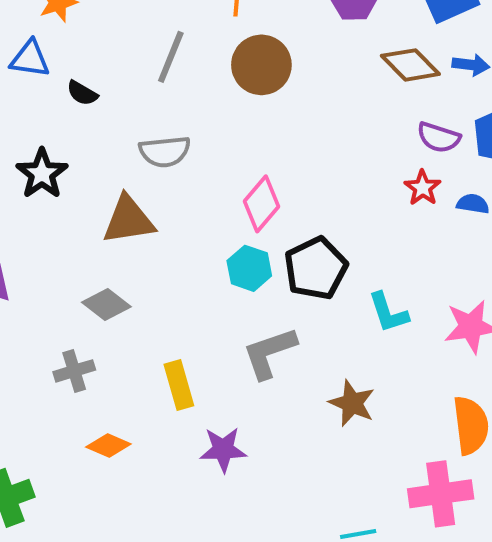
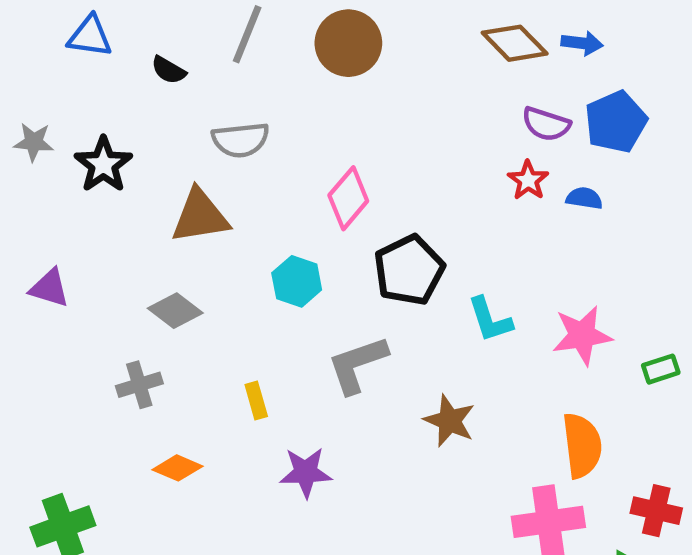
black semicircle: (82, 93) -> (169, 70), moved
cyan hexagon: (249, 268) -> (297, 281), moved
yellow rectangle: (179, 385) -> (256, 401), size x0.7

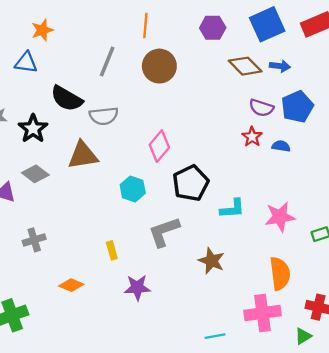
black semicircle: (169, 70) -> (67, 99), moved, size x1.8
gray diamond: (175, 311) -> (35, 174), moved
cyan L-shape: (490, 320) -> (232, 209), turned -76
gray cross: (139, 385) -> (34, 240), moved

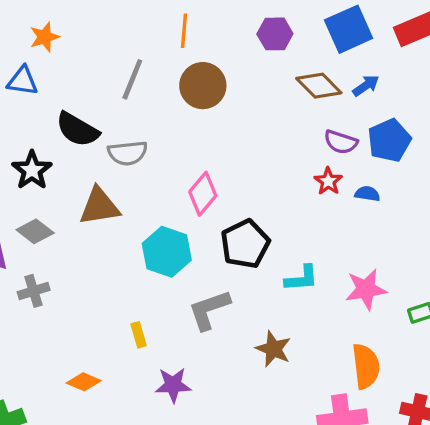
blue arrow: (280, 66) -> (366, 86), turned -42
cyan hexagon: (133, 189) -> (167, 252), size x1.4
gray cross: (34, 240) -> (34, 291), moved

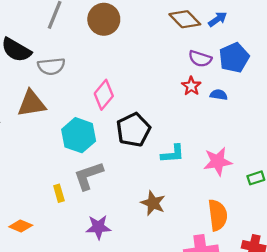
gray L-shape: (209, 310) -> (88, 176), moved
purple star: (173, 385) -> (98, 227), moved

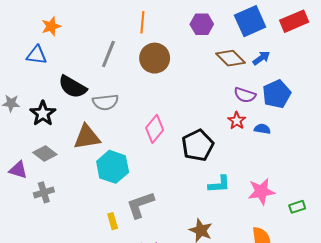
black pentagon: (133, 130) -> (198, 145), moved
cyan hexagon: (79, 135) -> (113, 167), moved

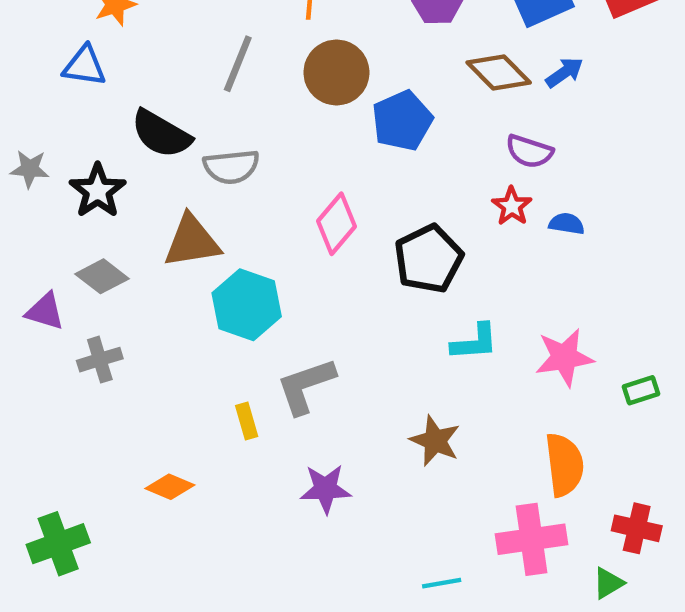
blue pentagon: (277, 94) -> (402, 121), moved

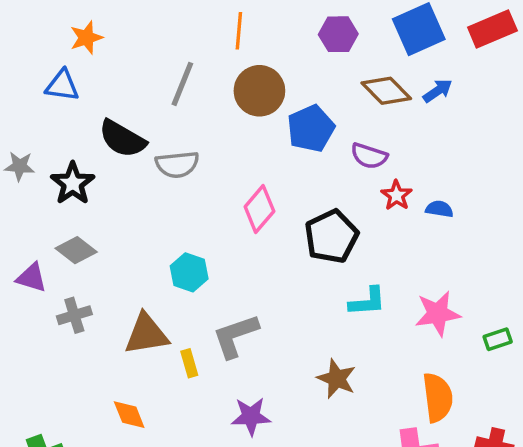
purple semicircle: (529, 151) -> (369, 156), moved
brown triangle: (192, 241) -> (146, 334), moved
cyan hexagon: (247, 305) -> (189, 272), size x0.7
orange diamond: (170, 487) -> (129, 415), turned 45

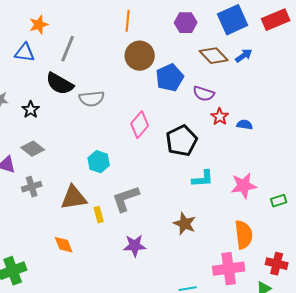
gray line: (182, 84) -> (68, 49), moved
black star: (73, 183) -> (31, 110), size x0.7

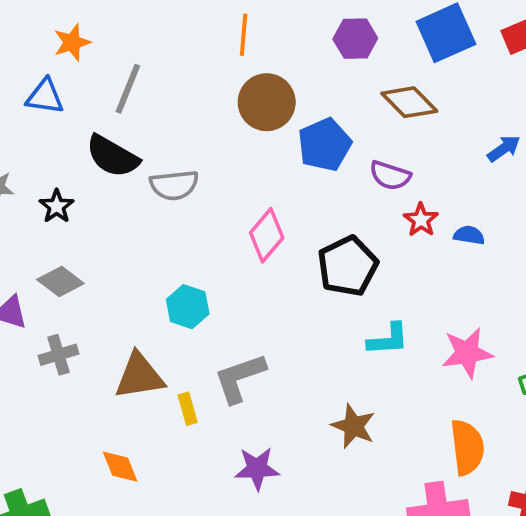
blue arrow: (244, 56) -> (504, 149), moved

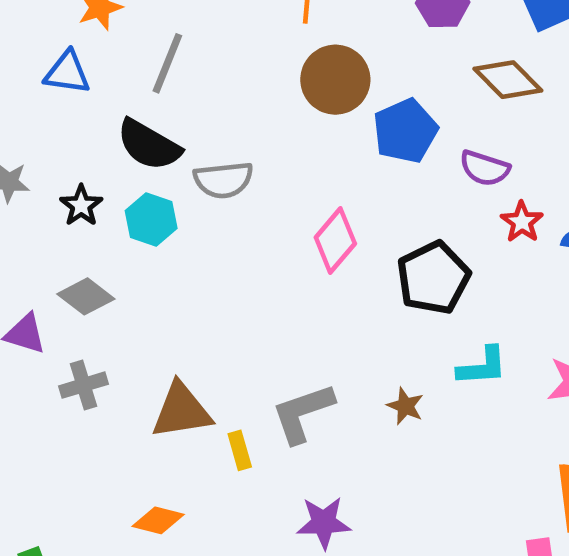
cyan hexagon: (188, 307) -> (151, 220), moved
brown star: (353, 426) -> (405, 406), moved, size x0.7
orange diamond: (120, 467) -> (158, 520), turned -54

